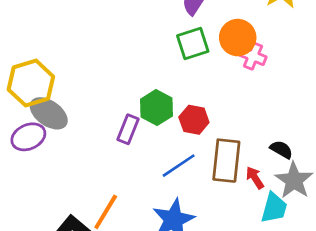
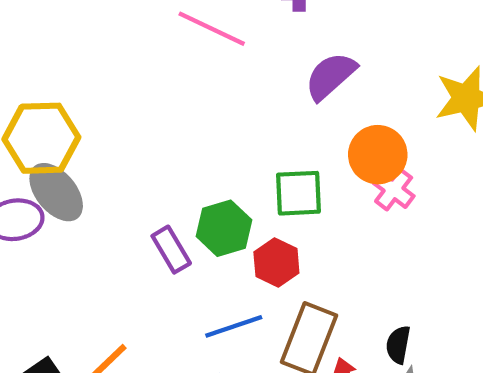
green square: (193, 44) -> (298, 193), moved
purple rectangle: (128, 129) -> (171, 250), turned -68
black semicircle: (281, 150) -> (398, 345), turned -125

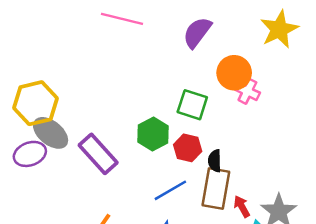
green square: (298, 193) -> (192, 105), turned 32
purple rectangle: (171, 250) -> (98, 154), moved, size x1.5
black semicircle: (398, 345) -> (215, 161), moved

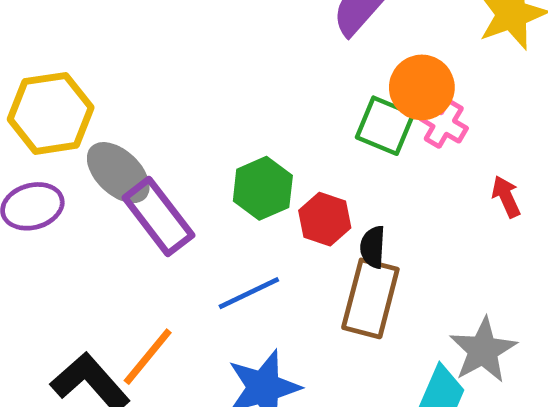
green square: (192, 105) -> (385, 126), moved
gray ellipse: (51, 133) -> (118, 173), moved
blue line: (170, 190) -> (249, 293), moved
red arrow: (242, 207) -> (506, 197), moved

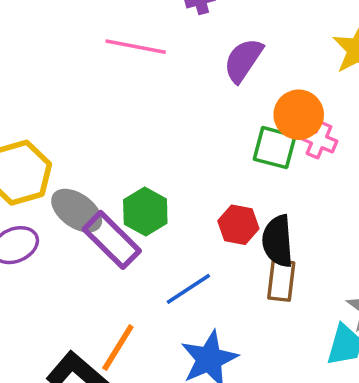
green hexagon: (263, 188) -> (145, 212), moved
black semicircle: (373, 247) -> (278, 241), size x1.6
brown rectangle: (370, 298) -> (281, 280), size x0.7

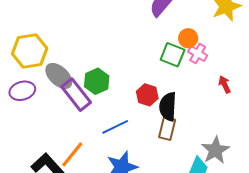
orange circle: (299, 115) -> (188, 38), size x0.7

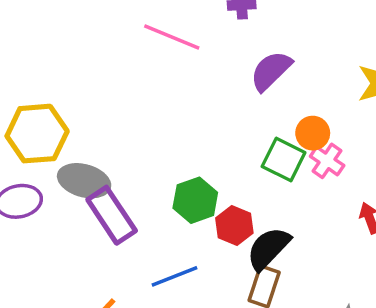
gray ellipse: (59, 76) -> (84, 181), turned -32
green hexagon: (97, 81) -> (195, 200), moved
black semicircle: (168, 107) -> (268, 248), turned 36

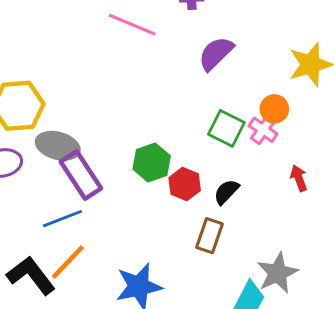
orange circle: (313, 133) -> (274, 109), moved
black semicircle: (268, 248) -> (226, 192), moved, size x0.7
blue line: (175, 276) -> (63, 219), moved

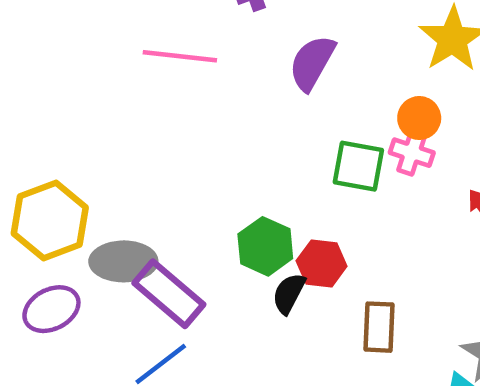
black semicircle: (226, 192) -> (289, 293), moved

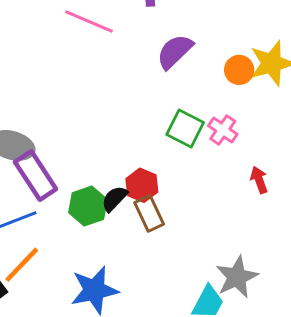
orange circle: (419, 118) -> (239, 70), moved
green hexagon: (265, 246) -> (88, 206), moved
brown rectangle: (379, 327) -> (149, 213), moved, turned -44

